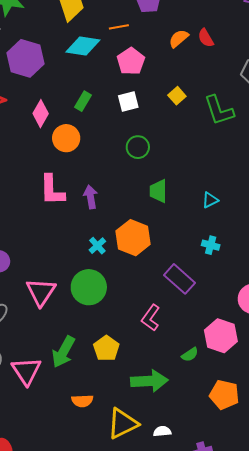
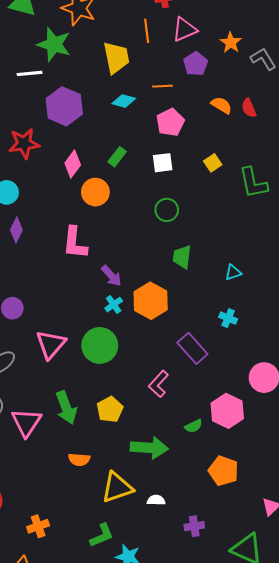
orange semicircle: (179, 38) -> (221, 105), turned 65
cyan diamond: (83, 46) -> (124, 101), size x0.7
purple arrow: (91, 197) -> (111, 276), moved, turned 140
green arrow: (63, 352) -> (66, 408), turned -56

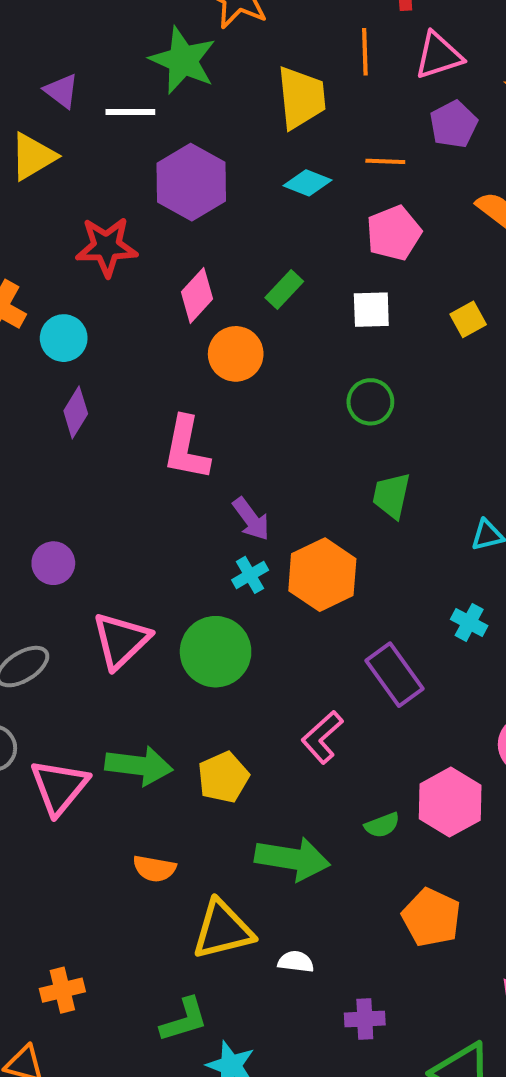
green arrow: (66, 408) -> (139, 766), turned -68

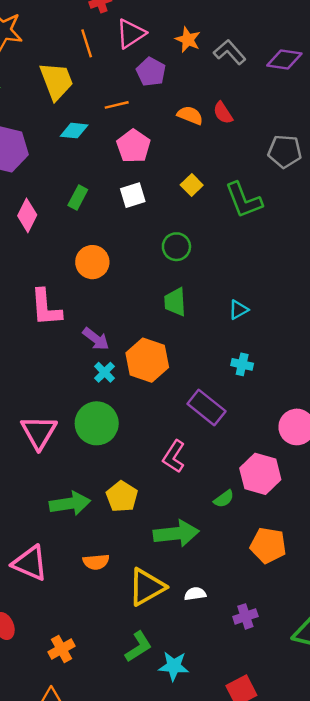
orange circle: (236, 354) -> (92, 262), moved
green circle: (370, 402) -> (176, 247), moved
pink triangle: (59, 787) -> (30, 563), moved, turned -30

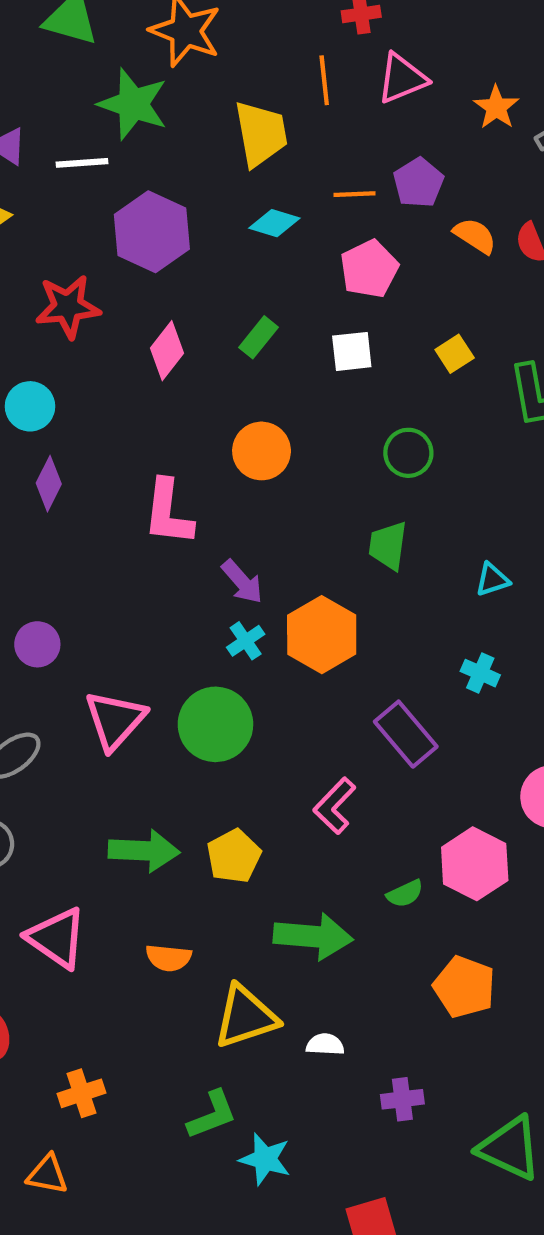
purple pentagon: (151, 72) -> (418, 183), moved

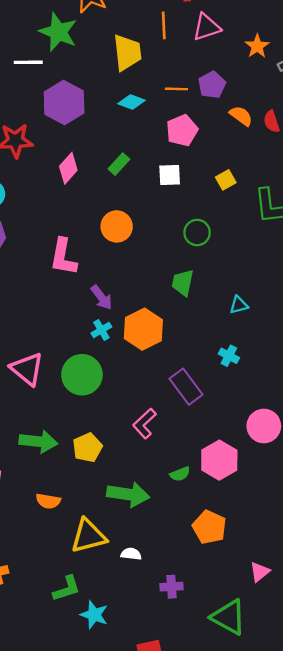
pink triangle: (115, 720) -> (27, 369), turned -36

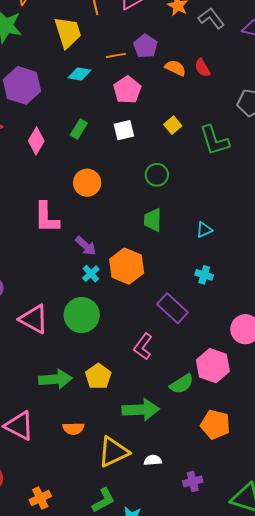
green semicircle: (180, 474) -> (182, 384), size x1.4

